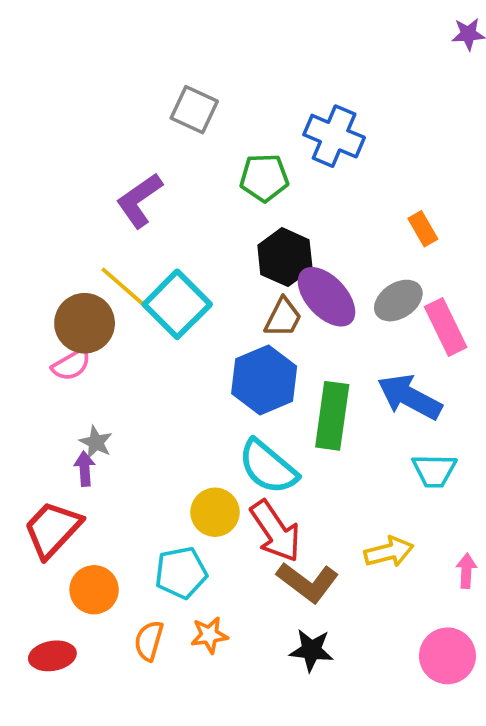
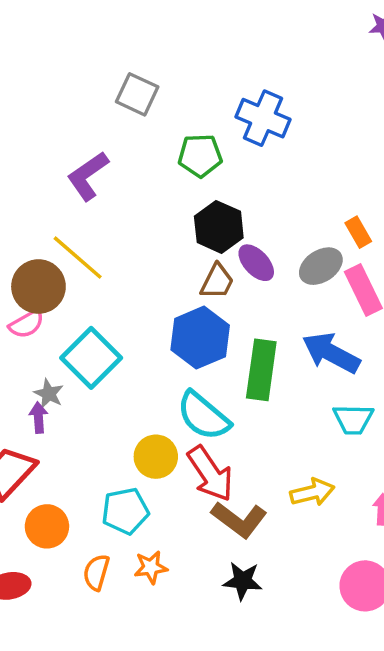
orange rectangle: (423, 229) -> (358, 232), moved
purple ellipse: (327, 297) -> (256, 263), size x0.7
cyan square: (177, 304) -> (91, 358), moved

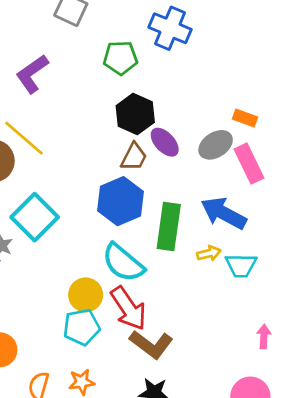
orange rectangle: (358, 232) -> (245, 118), turned -40
yellow arrow: (312, 492) -> (209, 253), moved, size x0.7
cyan pentagon: (125, 511) -> (82, 327), moved

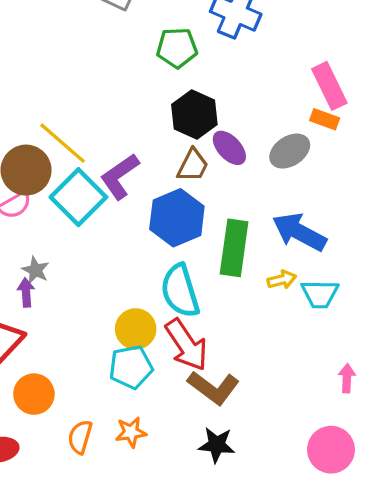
purple L-shape: (32, 74) -> (120, 176), moved
pink rectangle: (249, 164) -> (329, 86), moved
cyan square: (35, 217) -> (78, 197), moved
cyan semicircle: (123, 263) -> (180, 291), turned 33

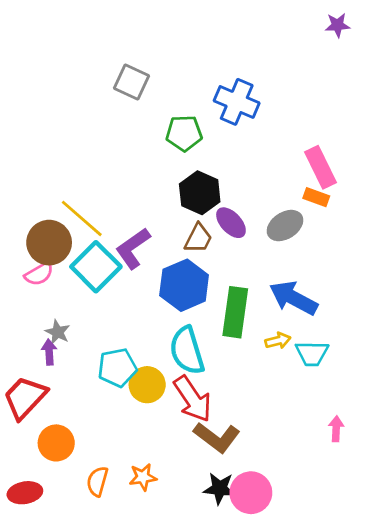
cyan pentagon: (131, 367) -> (117, 368), moved
pink circle: (331, 450) -> (251, 493), moved

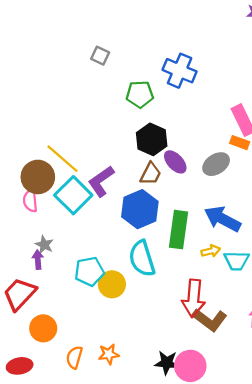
gray square: (131, 82) -> (100, 56), size x0.7
pink semicircle: (39, 274) -> (30, 201), turned 115
red arrow: (193, 399) -> (194, 298), moved, turned 39
brown L-shape: (217, 437) -> (210, 320), moved

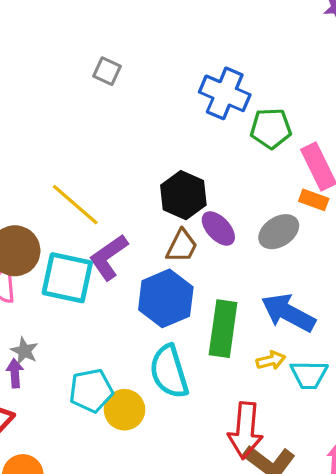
green pentagon: (140, 94) -> (271, 128), moved
yellow line: (63, 159) -> (75, 205), moved
cyan square: (73, 195) -> (67, 278), turned -33

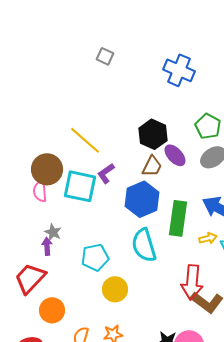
green pentagon: (271, 128) -> (208, 126), moved, turned 30
purple L-shape: (109, 257) -> (106, 173), size x0.7
yellow circle: (125, 410) -> (115, 289), moved

